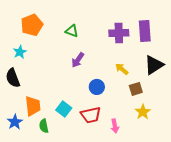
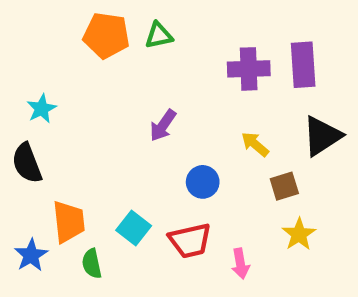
orange pentagon: (32, 25) -> (106, 35), moved, turned 30
green triangle: (72, 31) -> (159, 35), moved, turned -32

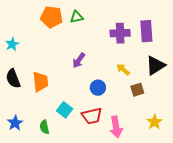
cyan star: (42, 109) -> (12, 44), moved
orange trapezoid: (69, 222) -> (40, 82), moved
yellow star: (299, 234) -> (154, 122), moved
pink arrow: (240, 264) -> (116, 127), size x1.5

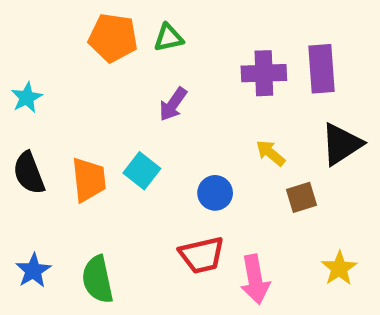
purple arrow: (79, 60) -> (173, 104), moved
cyan square: (65, 110) -> (142, 171), moved
green semicircle: (44, 127) -> (98, 279), size x1.5

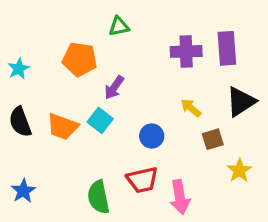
orange pentagon: (113, 38) -> (80, 59), moved
purple arrow: (173, 104) -> (114, 87), moved
orange trapezoid: (89, 180) -> (62, 127), turned 116
yellow star: (339, 268) -> (239, 170), moved
green semicircle: (98, 279) -> (98, 197), moved

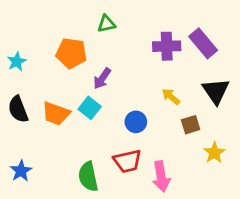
purple rectangle: (227, 48) -> (203, 43), turned -36
black triangle: (241, 102) -> (216, 91), turned -32

